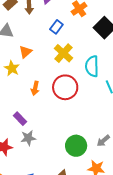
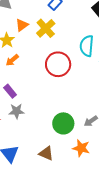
yellow cross: (63, 53) -> (46, 28), moved
orange arrow: (35, 88) -> (12, 60), moved, turned 32

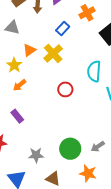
red circle: (58, 64) -> (65, 89), size x0.6
gray star: (16, 111) -> (36, 155), moved

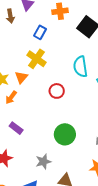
orange cross: (87, 13) -> (60, 11), turned 35
orange triangle: (29, 50) -> (21, 77), moved
green circle: (70, 149) -> (65, 134), moved

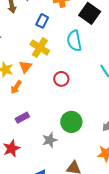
cyan semicircle: (80, 67) -> (74, 41), moved
purple rectangle: (16, 128) -> (22, 118), turned -64
gray star: (43, 162) -> (50, 140), moved

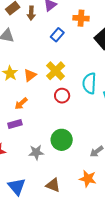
cyan semicircle: (74, 41) -> (89, 83), moved
yellow cross: (40, 48) -> (56, 71), moved
orange arrow: (16, 87) -> (21, 104), moved

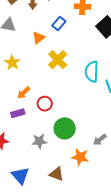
orange triangle: (30, 75) -> (39, 38), moved
red circle: (62, 96) -> (45, 104), moved
orange star: (88, 179) -> (80, 157), moved

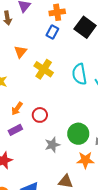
blue rectangle: (59, 24) -> (52, 32), moved
green circle: (65, 128) -> (78, 134), moved
gray star: (39, 141) -> (52, 145), moved

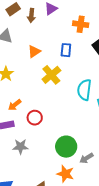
blue rectangle: (52, 32) -> (66, 50), moved, turned -40
gray star: (52, 145) -> (20, 147), moved

